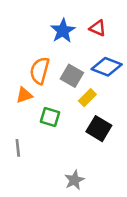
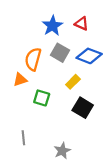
gray square: (72, 76) -> (60, 53), moved
gray line: (18, 148) -> (23, 138), moved

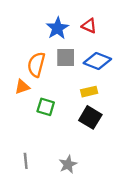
gray square: (60, 53) -> (66, 58), turned -30
yellow rectangle: (73, 82) -> (89, 92), moved, turned 32
gray line: (23, 138) -> (26, 161), moved

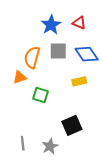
blue diamond: (97, 61) -> (87, 54), turned 35
black square: (90, 117) -> (72, 125), moved, turned 36
gray star: (68, 164) -> (50, 146), moved

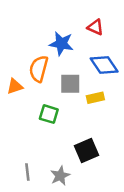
blue star: (51, 25) -> (61, 44), moved, turned -30
gray square: (58, 51) -> (70, 84), moved
orange triangle: (20, 77) -> (15, 86), moved

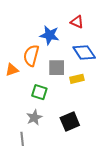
gray star: (60, 176) -> (34, 117), moved

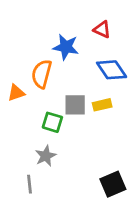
gray square: (57, 68) -> (75, 105), moved
black square: (70, 122) -> (113, 184), moved

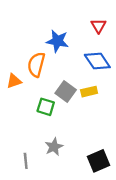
red triangle: (102, 30) -> (99, 26), moved, turned 35
gray square: (75, 105) -> (66, 92), turned 36
gray star: (46, 156) -> (54, 147), moved

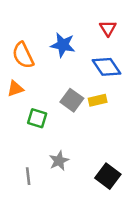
orange semicircle: (36, 65) -> (23, 55), moved, turned -40
green square: (46, 107) -> (37, 118), moved
black square: (99, 161) -> (108, 176), turned -30

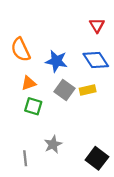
blue star: (63, 45) -> (56, 61), moved
orange triangle: (15, 89) -> (29, 83), moved

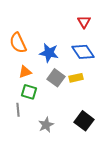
gray line: (25, 158) -> (18, 110), moved
black square: (97, 158) -> (84, 121), moved

